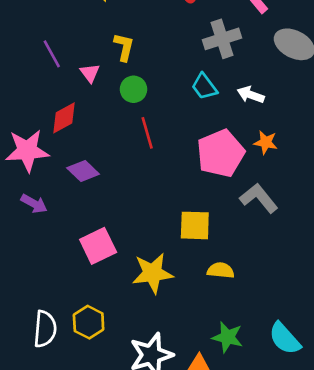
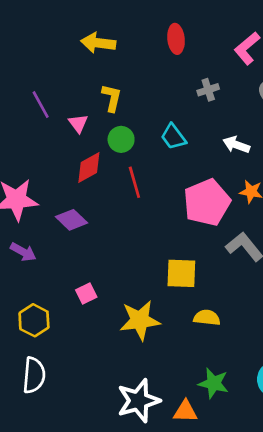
gray cross: (222, 39) -> (208, 90), size x0.6
cyan trapezoid: (204, 87) -> (173, 137), moved
red diamond: (64, 118) -> (89, 168), moved
pink square: (98, 246) -> (86, 293), size x0.6
yellow hexagon: (89, 322) -> (34, 320), moved

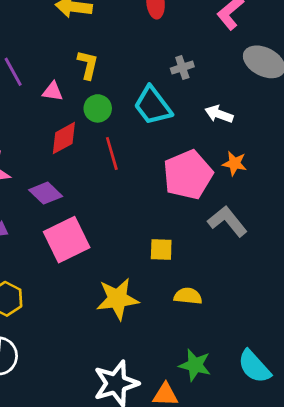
gray cross: (208, 90) -> (182, 68), moved
pink triangle: (78, 123) -> (53, 91), turned -45
cyan trapezoid: (173, 137) -> (153, 106), size x1.4
yellow square: (181, 273) -> (161, 249), size x0.7
pink square: (86, 293) -> (67, 240), moved, size x2.0

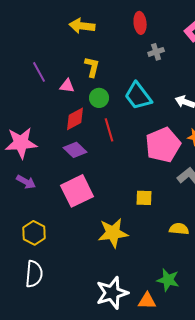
gray cross: (182, 68) -> (156, 52), moved
purple diamond: (46, 193) -> (75, 150), moved
yellow semicircle: (188, 296) -> (179, 229), moved

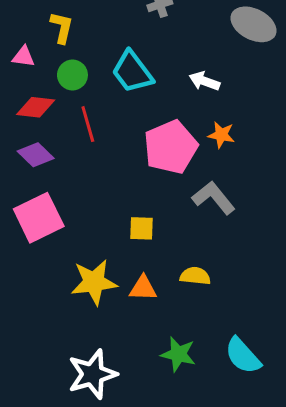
red diamond: (75, 119) -> (36, 107), turned 35
orange triangle: (147, 301) -> (143, 288), moved

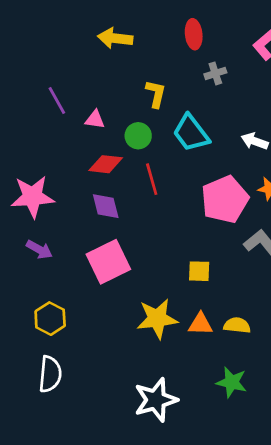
yellow L-shape: (62, 27) -> (156, 94), moved
purple diamond: (36, 155) -> (106, 206), turned 32
yellow semicircle: (195, 276) -> (237, 325), moved

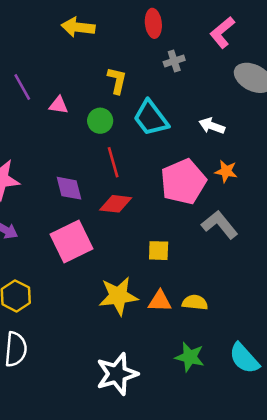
red diamond: (106, 164) -> (116, 204), moved

